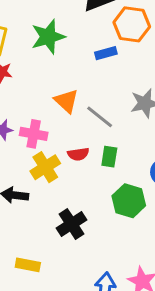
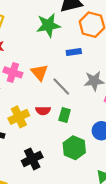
green star: (48, 37) -> (48, 25), moved
blue rectangle: (106, 53) -> (74, 52), moved
pink cross: (34, 134) -> (13, 72), moved

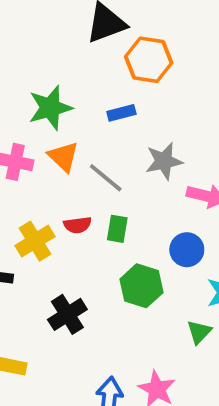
green star: (48, 25) -> (50, 108), moved

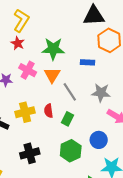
red semicircle: (78, 225) -> (49, 111), turned 72

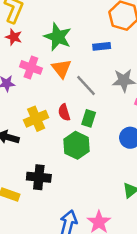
green star: (53, 49) -> (58, 37), turned 30
green hexagon: (71, 151) -> (77, 145), moved
black cross: (30, 153) -> (39, 177), moved, turned 30

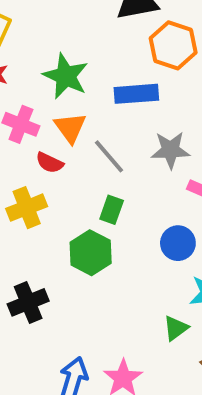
blue rectangle: (102, 46) -> (136, 94), size x1.5
red semicircle: (64, 112) -> (50, 163), moved, turned -49
black cross: (39, 177) -> (28, 302), turned -30

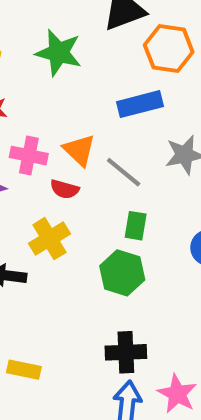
green star: (66, 76) -> (59, 53), moved
black cross: (28, 302) -> (126, 352), moved, turned 30

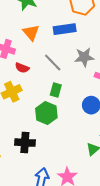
orange triangle: (79, 150) -> (31, 33), moved
black cross: (126, 352) -> (25, 143), moved

